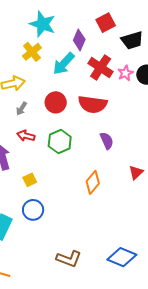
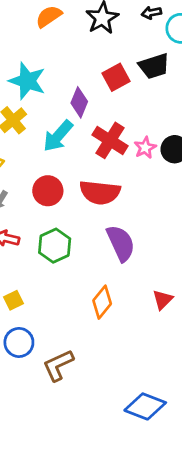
black trapezoid: (132, 40) -> (154, 66), moved
purple semicircle: (107, 141) -> (121, 243), size x1.5
red triangle: (136, 172) -> (163, 300), moved
brown L-shape: (69, 259) -> (58, 365), moved, turned 135

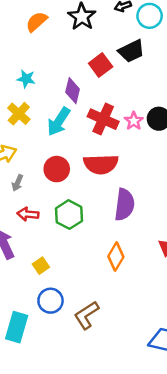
cyan star: (27, 81) -> (26, 79), size x0.6
purple semicircle: (121, 243) -> (125, 205), turned 40

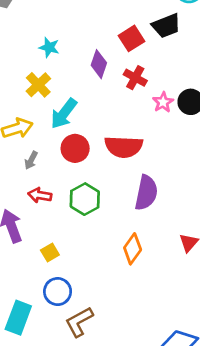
red cross: (103, 119) -> (135, 78), moved, size x0.7
cyan arrow: (59, 122) -> (64, 114), moved
brown L-shape: (86, 315) -> (79, 322), moved

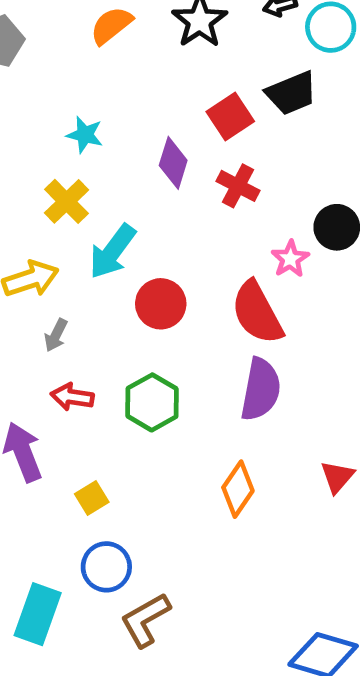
pink star: (163, 102) -> (290, 259), moved
red semicircle: (124, 147) -> (257, 313), moved, turned 60
red circle: (75, 148) -> (161, 304), moved

